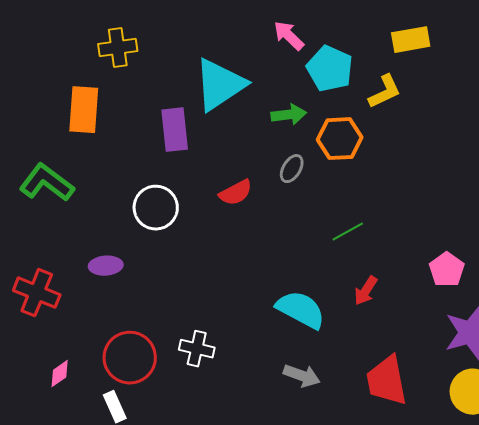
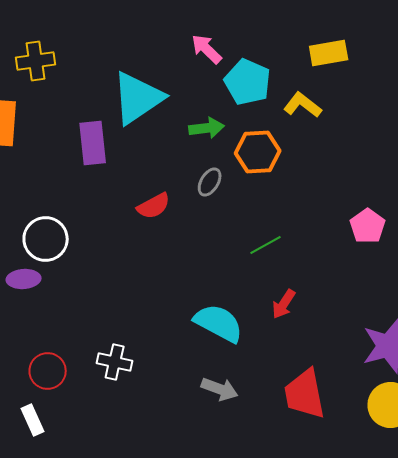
yellow L-shape: (385, 92) -> (303, 105), turned -117
white circle: (156, 208) -> (46, 239), moved
pink pentagon: (447, 270) -> (368, 226), moved
red circle: (130, 358) -> (48, 371), size x0.7

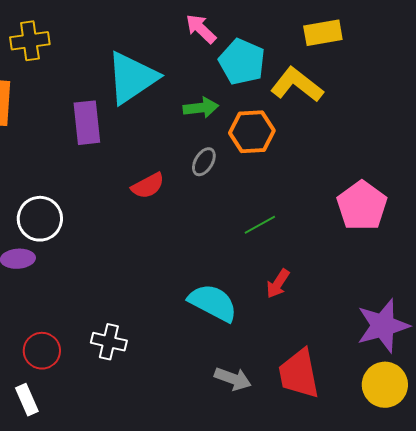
yellow L-shape: (303, 105) -> (297, 85), size x1.4
pink pentagon: (368, 226) -> (362, 206), size x1.4
gray arrow: (220, 389) -> (233, 379), moved

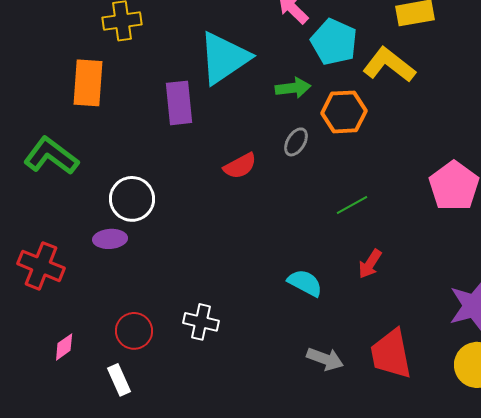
cyan semicircle: (213, 303) -> (305, 283), size x0.7

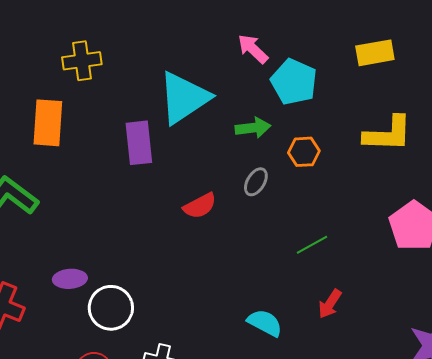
yellow L-shape: (389, 65) -> (388, 134), moved, turned 144
orange hexagon: (344, 112) -> (304, 152), size x0.7
white circle: (132, 199) -> (111, 308), moved

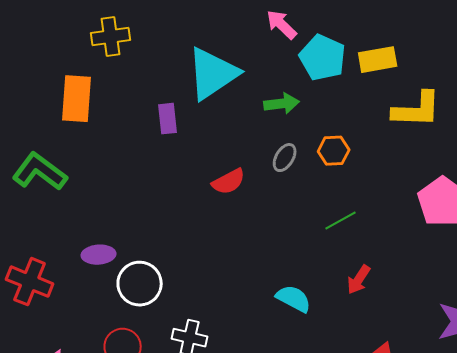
yellow rectangle: (375, 53) -> (378, 60), moved
purple rectangle: (139, 143) -> (168, 119), size x0.7
orange hexagon: (304, 152) -> (334, 151), moved

